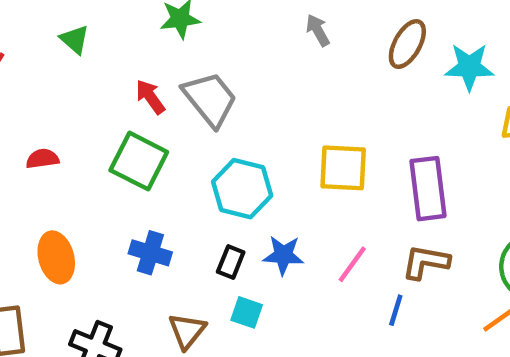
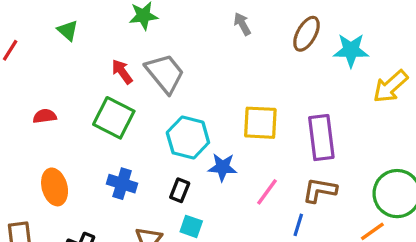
blue star: (283, 255) -> (223, 167), moved

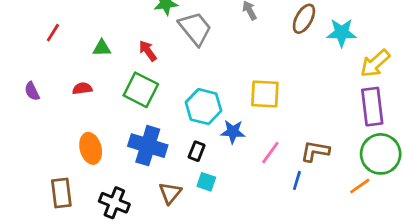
green triangle: (68, 30) -> (102, 48), moved, turned -42
gray trapezoid: (165, 73) -> (195, 28), moved
purple rectangle: (321, 138) -> (372, 107), moved
blue cross: (122, 184) -> (148, 146), size x1.5

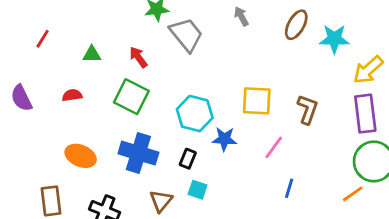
purple semicircle: (32, 91) -> (21, 98), size x1.4
orange ellipse: (91, 148) -> (81, 156), turned -52
brown L-shape: (315, 151) -> (308, 109), moved, turned 100
pink line: (270, 153) -> (274, 147), moved

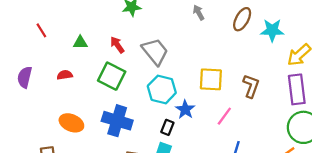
gray trapezoid: (186, 35) -> (155, 52), moved
red line: (43, 39) -> (41, 30), turned -64
purple semicircle: (21, 98) -> (25, 77), turned 40
blue star: (224, 139) -> (185, 110), turned 30
black rectangle: (188, 159) -> (167, 127), moved

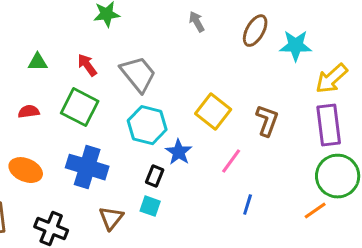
red semicircle: (65, 75) -> (29, 112), moved
yellow square: (211, 79) -> (213, 112), turned 35

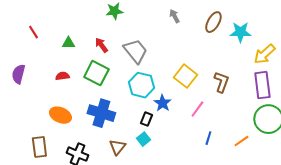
cyan square: (150, 206) -> (143, 139), turned 32
orange line: (315, 211) -> (241, 141), moved

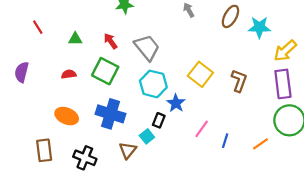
pink line: (197, 109) -> (202, 129), moved
cyan square: (143, 139) -> (147, 136), moved

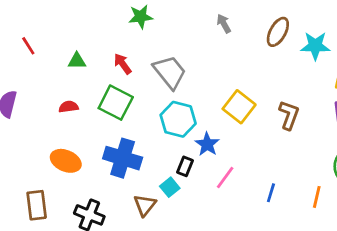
pink line: (202, 129) -> (225, 177), moved
orange line: (260, 144) -> (317, 197), turned -42

